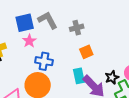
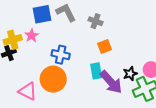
gray cross: (77, 28) -> (95, 21), turned 32
pink star: (29, 41) -> (32, 36), moved

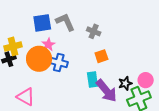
pink star: (32, 36) -> (48, 45), moved
orange circle: (53, 79) -> (39, 59), moved

